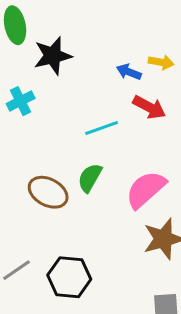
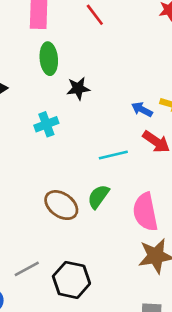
black star: (53, 56) -> (78, 88), size x0.7
pink semicircle: (146, 189) -> (145, 212), turned -66

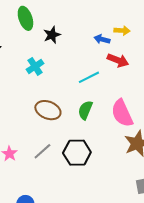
brown ellipse: (61, 205) -> (48, 110), moved
gray line: (27, 269) -> (42, 151), moved
black hexagon: (71, 280) -> (77, 153), moved

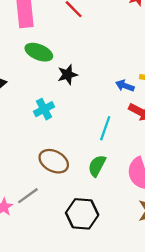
green ellipse: (25, 18) -> (39, 52), turned -55
cyan line: (89, 77) -> (105, 128), turned -50
gray line: (42, 151) -> (28, 196), moved

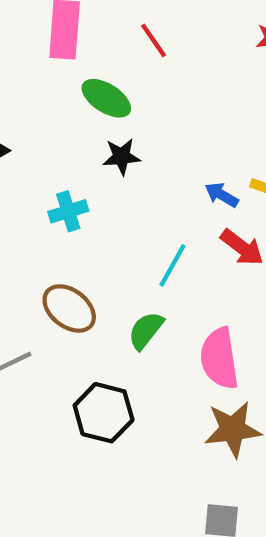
green ellipse: (39, 52) -> (106, 98), moved

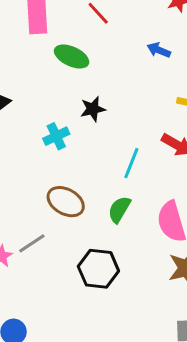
black star: (122, 157) -> (93, 109), moved
blue arrow: (222, 195) -> (159, 50), moved

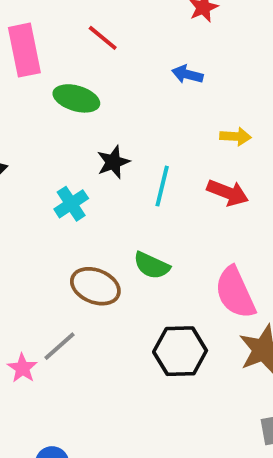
cyan line: (131, 163) -> (162, 186), moved
green semicircle: (119, 209) -> (152, 266), moved, turned -88
black hexagon: (98, 269) -> (180, 351), moved

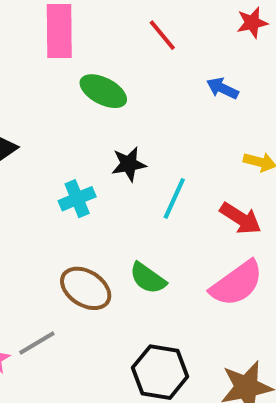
red line: (103, 38) -> (162, 35), moved
pink semicircle: (235, 293) -> (237, 283), moved, turned -112

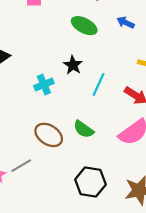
green ellipse: (103, 91) -> (84, 26), moved
black star: (129, 164) -> (73, 65), turned -30

